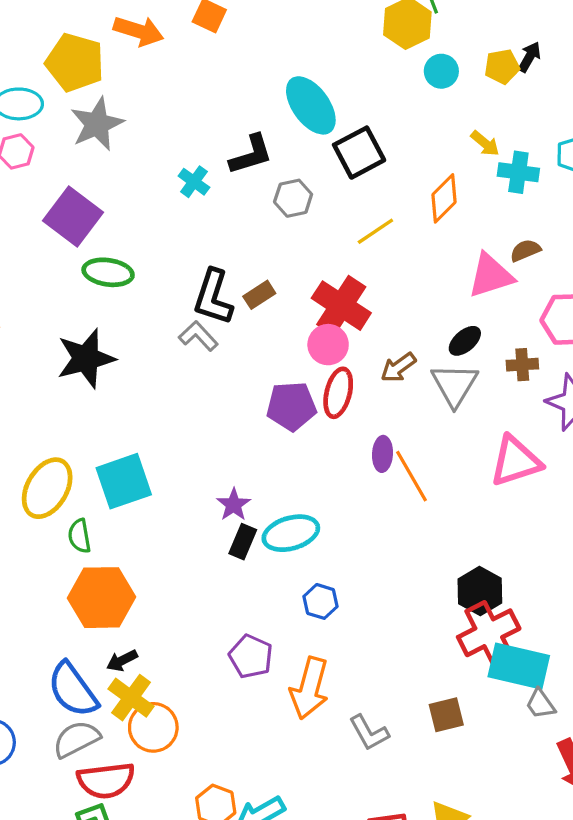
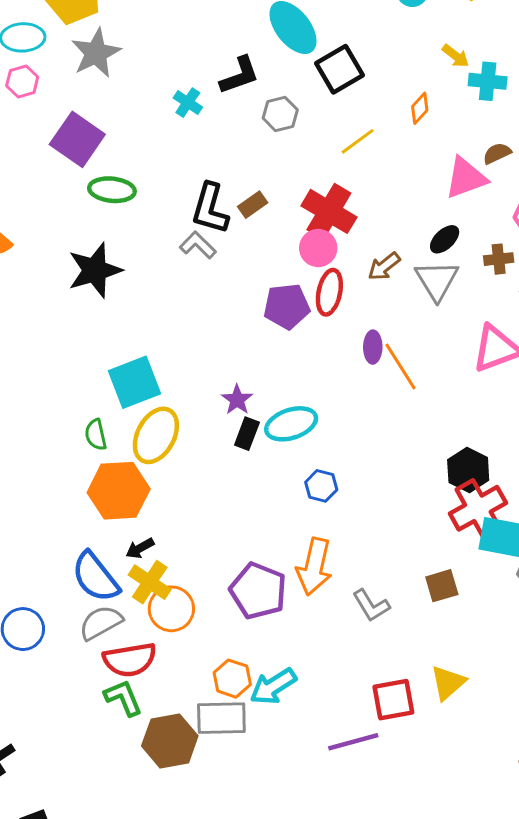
orange diamond: (444, 198) -> (420, 108), size x0.7
yellow ellipse: (47, 488) -> (156, 435), moved
purple pentagon: (251, 656) -> (258, 591), moved, size x1.4

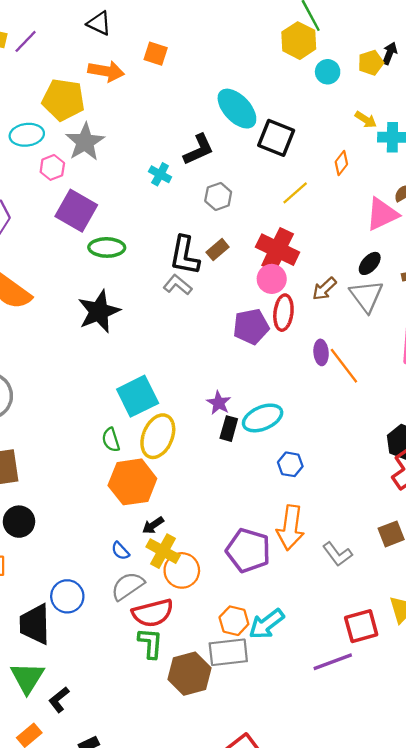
black square: (339, 69) -> (276, 138), turned -33
pink hexagon: (22, 81) -> (52, 167), moved
gray hexagon: (280, 114) -> (218, 196), moved
blue semicircle: (95, 577) -> (120, 551), size x0.5
green L-shape: (123, 698) -> (150, 643), turned 32

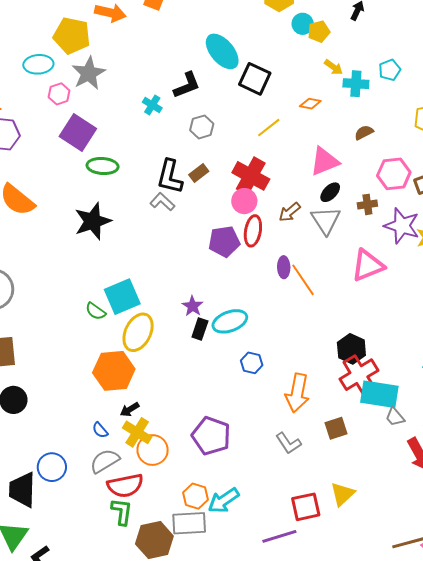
yellow pentagon: (371, 63) -> (319, 31), moved
orange diamond: (341, 163) -> (310, 104), turned 60
pink triangle: (382, 214) -> (324, 161), moved
green semicircle: (111, 440) -> (96, 311), moved, turned -40
orange arrow: (290, 528) -> (297, 393), moved

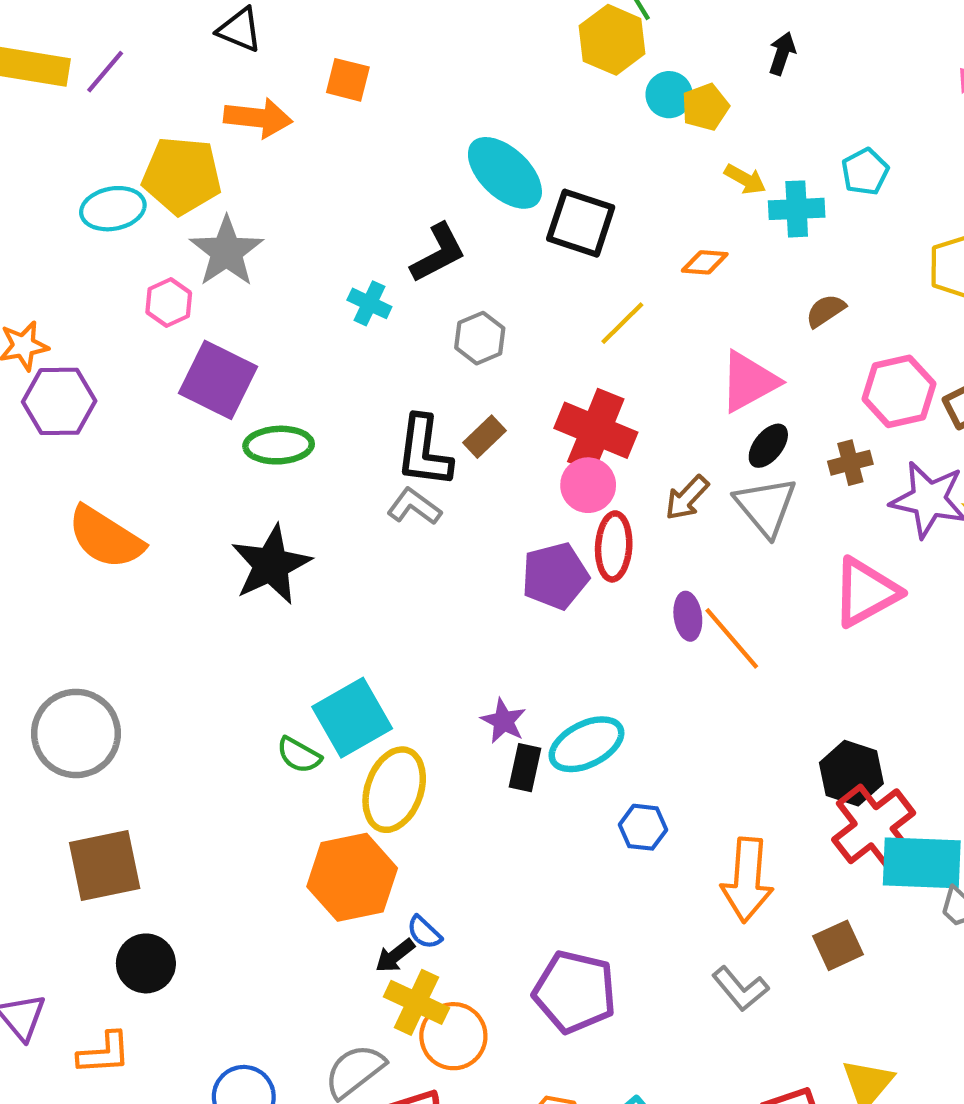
cyan ellipse: (38, 64) -> (113, 209), moved
blue semicircle: (100, 430) -> (424, 932), moved

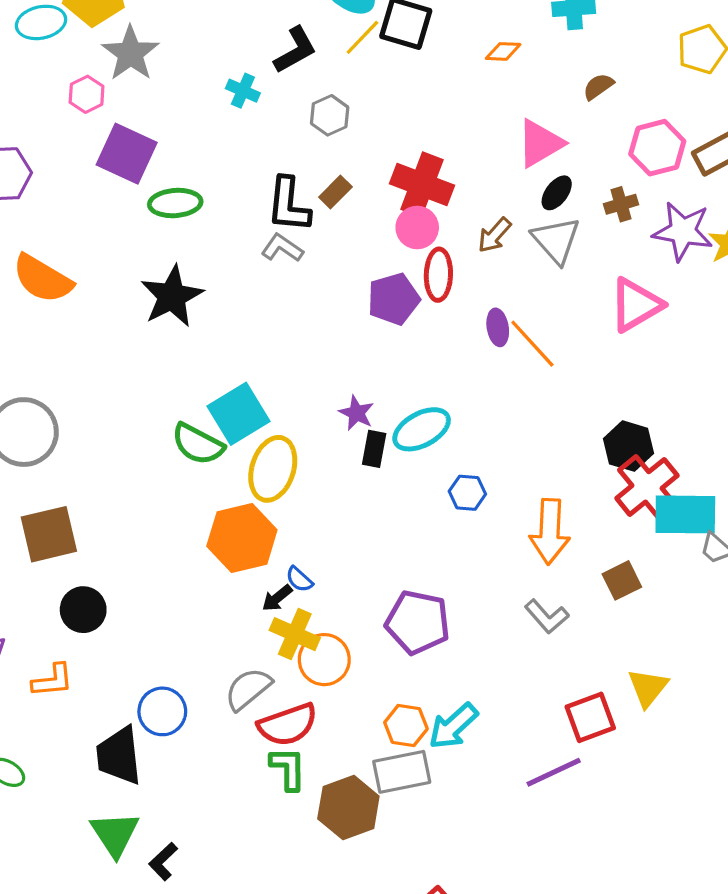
yellow line: (622, 323) -> (362, 37), moved
green semicircle: (299, 755) -> (198, 444), size x1.5

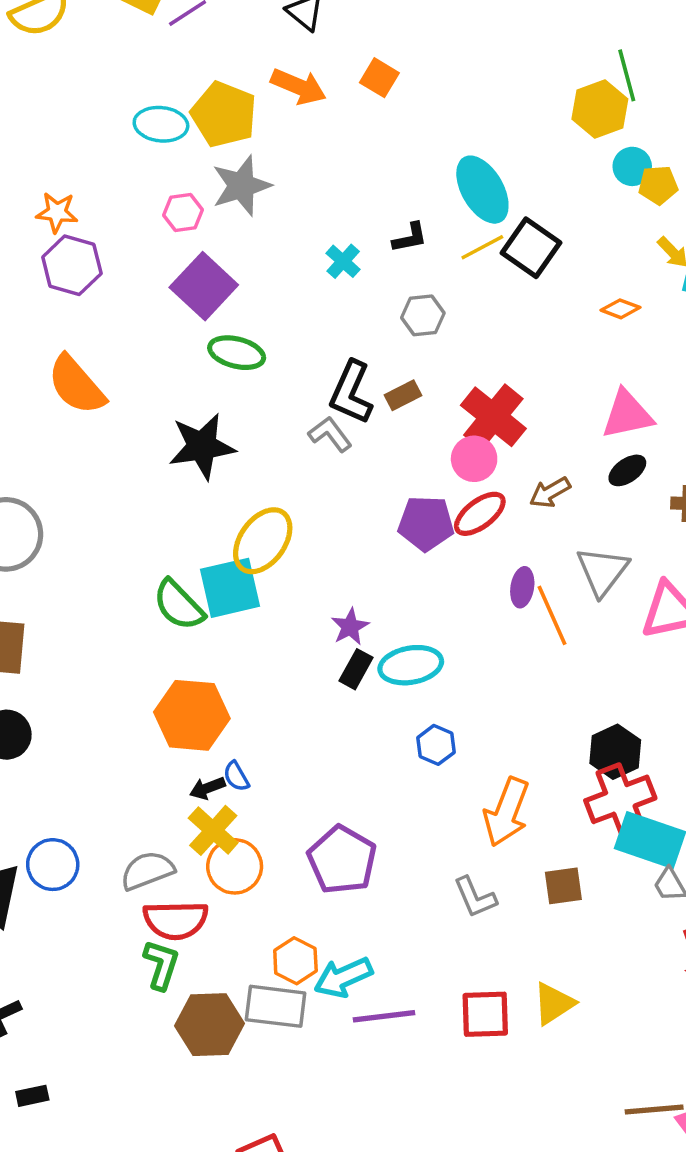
black L-shape: (295, 50) -> (410, 238), size x0.7
gray triangle: (556, 240) -> (602, 571), moved
red ellipse: (438, 275) -> (480, 514), turned 33
yellow ellipse: (273, 469) -> (263, 541), moved
purple line: (554, 772) -> (384, 1016), moved

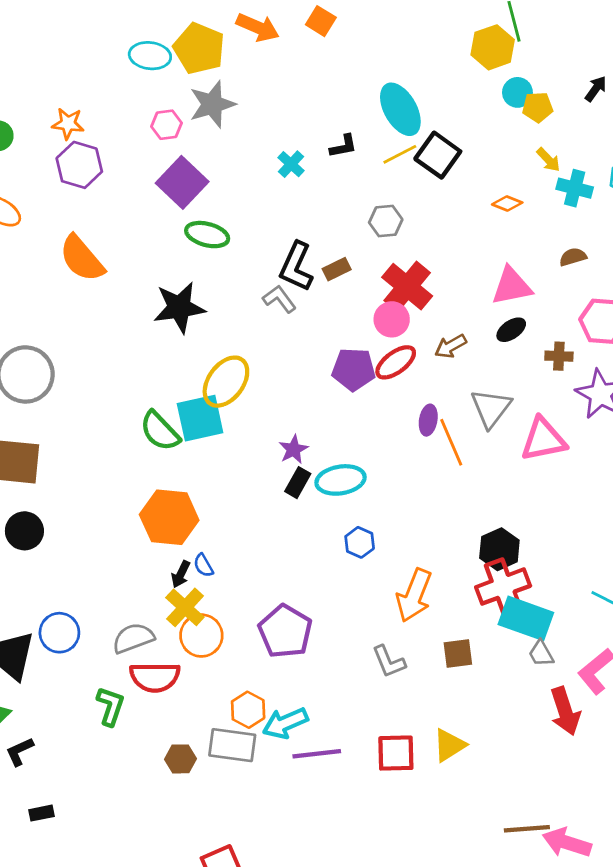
gray hexagon: (423, 315) -> (386, 221), moved
black arrow: (207, 788) -> (181, 574), turned -44
green L-shape: (161, 965) -> (110, 706), moved
brown hexagon: (210, 1025) -> (181, 759), size x0.6

